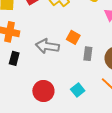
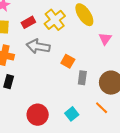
gray arrow: (47, 46) -> (38, 46), moved

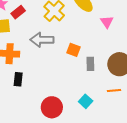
red rectangle: (28, 22) -> (18, 12), moved
orange line: (102, 108) -> (114, 91), turned -40

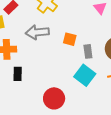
cyan square: (86, 101) -> (85, 75), moved, size x1.5

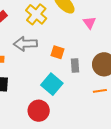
cyan square: (85, 75) -> (52, 84), moved

